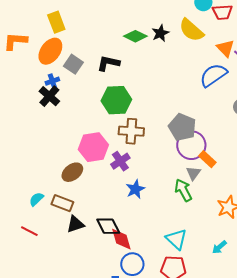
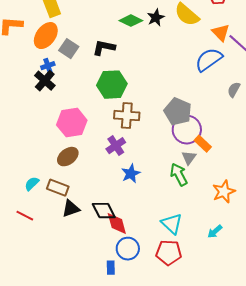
pink hexagon: (93, 147) -> (72, 123), moved

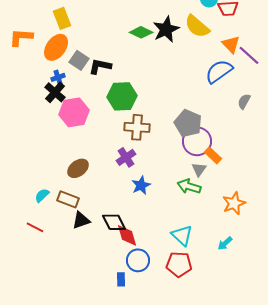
black star: (156, 18) -> (166, 29), size x1.5
black L-shape: (104, 48) -> (100, 66), moved
pink hexagon: (72, 123) -> (74, 112), moved
green arrow: (179, 175) -> (189, 186), turned -45

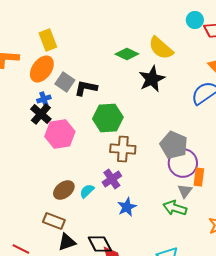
yellow semicircle: (197, 26) -> (161, 48), moved
black star: (166, 29) -> (152, 79), moved
orange rectangle: (213, 155) -> (199, 177), turned 54
cyan semicircle: (42, 195) -> (87, 191), moved

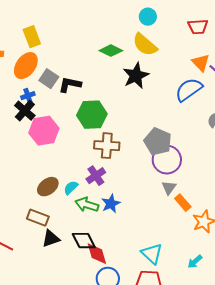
cyan circle: (195, 20) -> (148, 17), moved
orange rectangle: (199, 177) -> (183, 203), moved, turned -48
green arrow: (175, 208) -> (87, 205), moved

